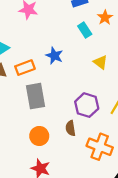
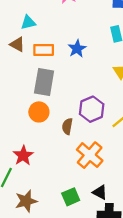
orange circle: (39, 136) -> (39, 112), moved

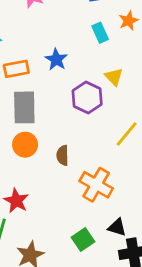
purple hexagon: (92, 109) -> (87, 97), moved

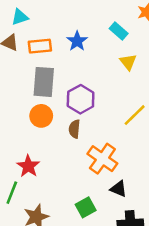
cyan rectangle: (100, 33) -> (119, 31), moved, turned -30
purple hexagon: (87, 97) -> (81, 99), moved
black triangle: (117, 227) -> (119, 189), moved

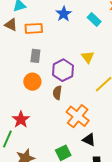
blue star: (77, 41) -> (64, 14), moved
yellow triangle: (128, 62) -> (88, 57), moved
gray rectangle: (44, 82) -> (35, 56), size x0.6

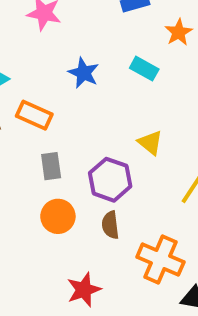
orange rectangle: (34, 28) -> (34, 115), turned 42
red star: (21, 120) -> (84, 290), moved, turned 30

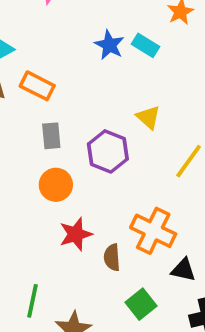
blue star: (84, 73) -> (109, 45), moved
brown semicircle: (110, 225) -> (112, 257), moved
red star: (84, 290) -> (76, 234), moved

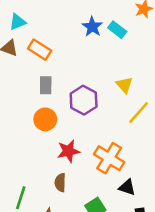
yellow triangle: (148, 117) -> (124, 85), moved
red star: (76, 234) -> (68, 151), moved
brown semicircle: (112, 257) -> (60, 183), moved

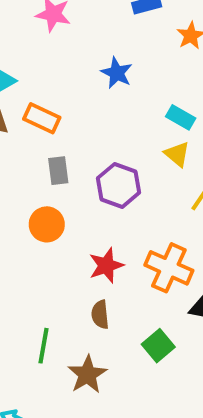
cyan rectangle: (117, 30) -> (181, 117), moved
orange circle: (45, 119) -> (47, 224), moved

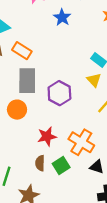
blue star: (117, 73) -> (62, 17), moved
gray rectangle: (58, 171) -> (27, 81), size x1.6
green square: (158, 346) -> (61, 165), moved

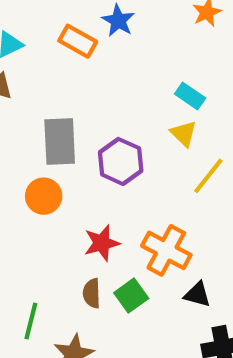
orange rectangle: (22, 51) -> (78, 41), moved

